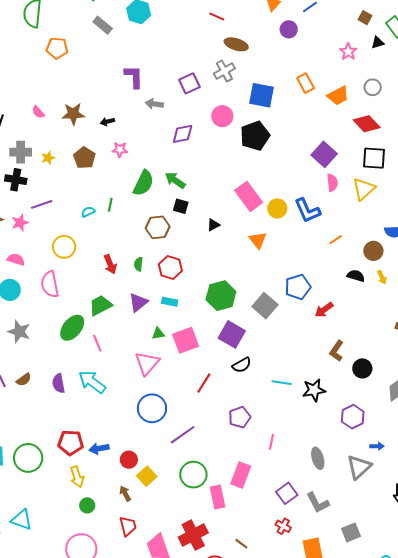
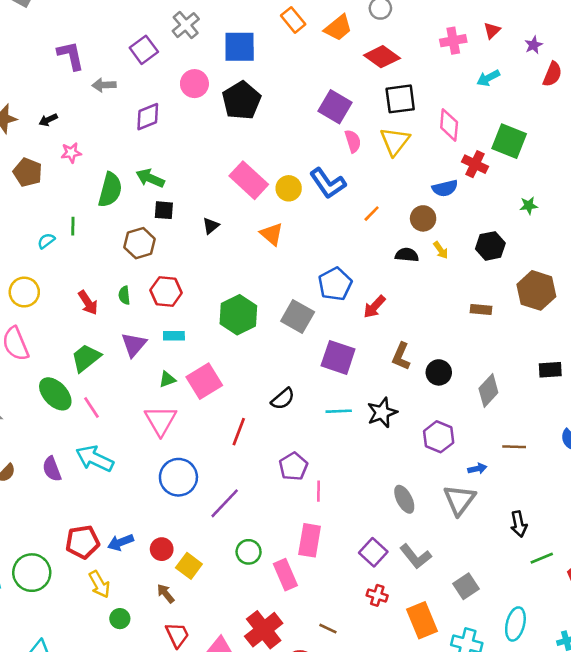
green ellipse: (72, 328) -> (55, 394), turned -72
purple square: (232, 334) -> (338, 357), moved
pink line: (272, 442) -> (318, 491), moved
green circle: (193, 475) -> (249, 552), size x0.7

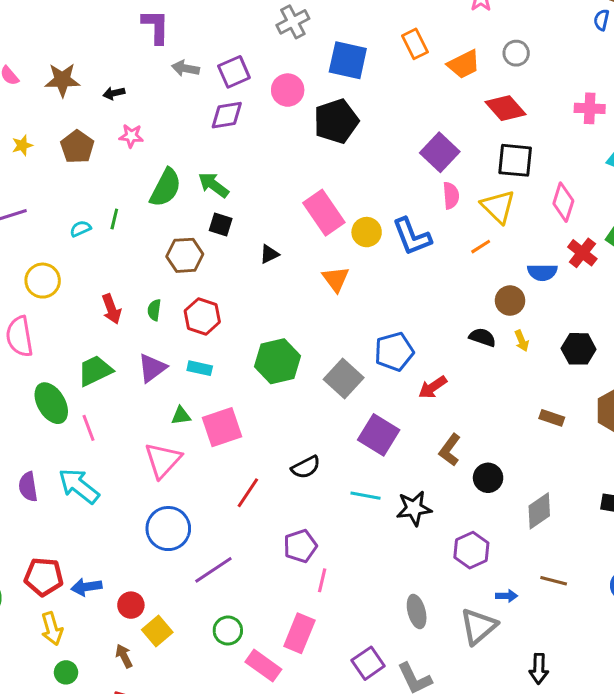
purple square: (144, 50) -> (234, 72), moved
yellow triangle: (395, 141) -> (498, 207), turned -36
orange line: (372, 214) -> (481, 247), moved
pink rectangle: (285, 575) -> (263, 666), turned -44

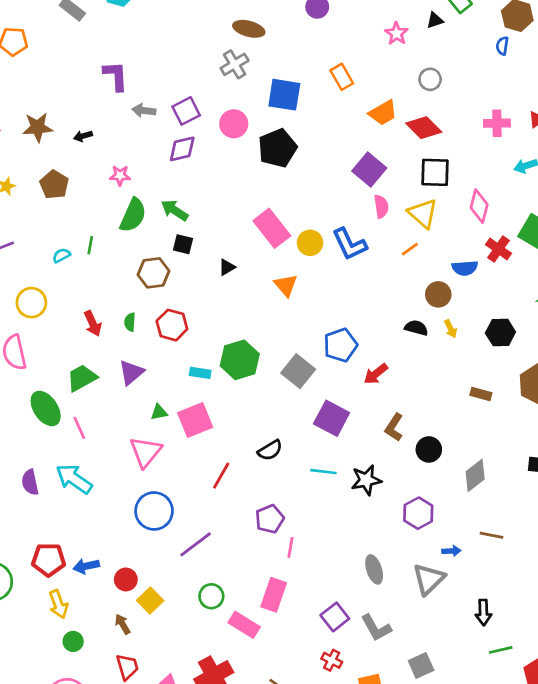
orange trapezoid: (464, 64) -> (383, 113), moved
pink star: (131, 136) -> (120, 176), moved
cyan rectangle: (200, 368) -> (200, 373), moved

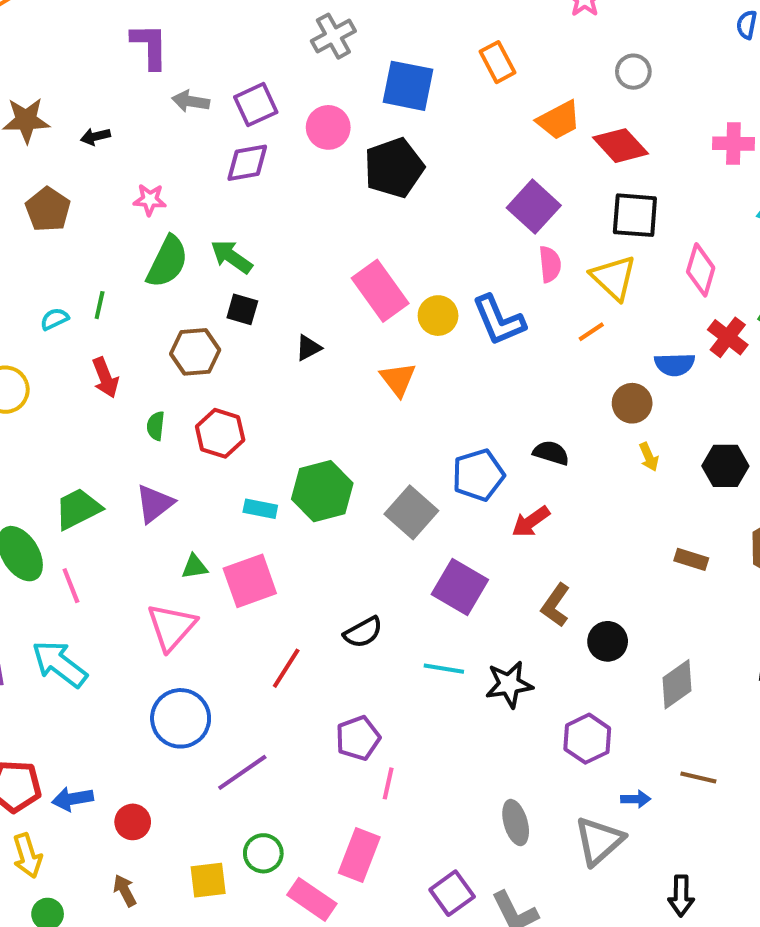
red arrow: (93, 323) -> (105, 378), moved
black semicircle: (416, 328) -> (551, 453), moved
yellow square: (150, 600) -> (208, 880), moved, turned 35

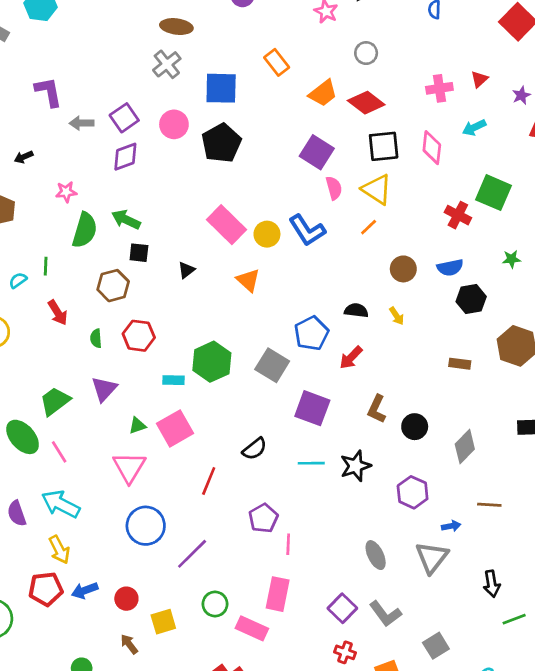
pink diamond: (701, 270) -> (432, 148), moved
blue semicircle: (675, 364) -> (450, 268), moved
yellow arrow: (649, 457) -> (397, 316), moved
yellow arrow: (27, 856) -> (59, 550), moved
yellow square: (208, 880) -> (163, 622), moved

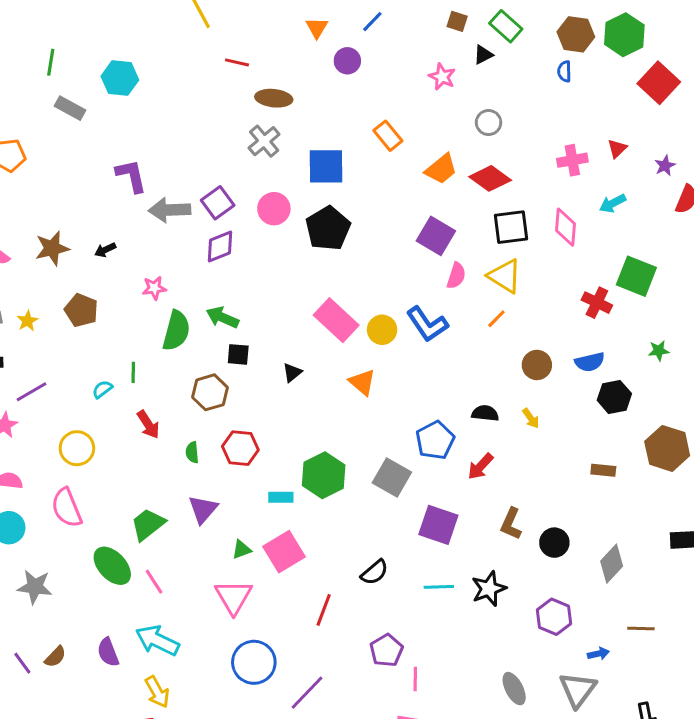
gray arrow: (82, 123) -> (170, 210), size x1.5
pink semicircle: (334, 188) -> (456, 276), turned 35

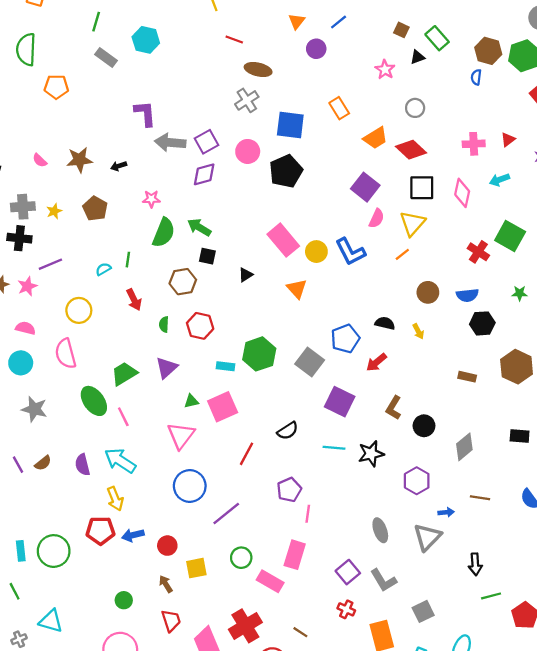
yellow triangle: (505, 276) -> (412, 223), turned 32

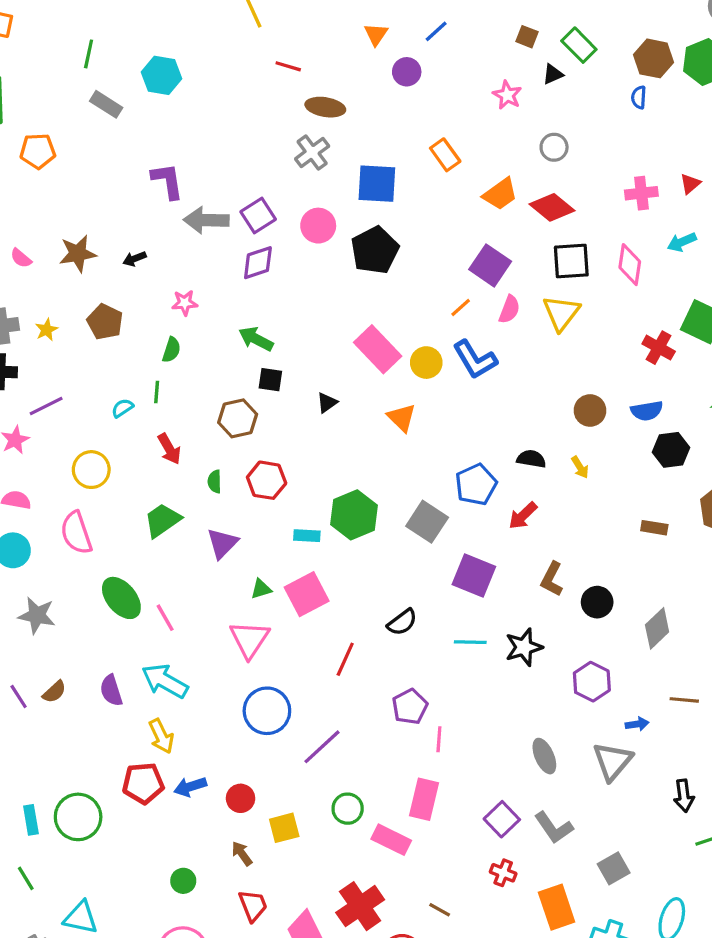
green semicircle: (164, 233) -> (171, 350), moved, size x0.6
orange line: (402, 254) -> (461, 308), moved
green trapezoid: (124, 374) -> (162, 520), moved

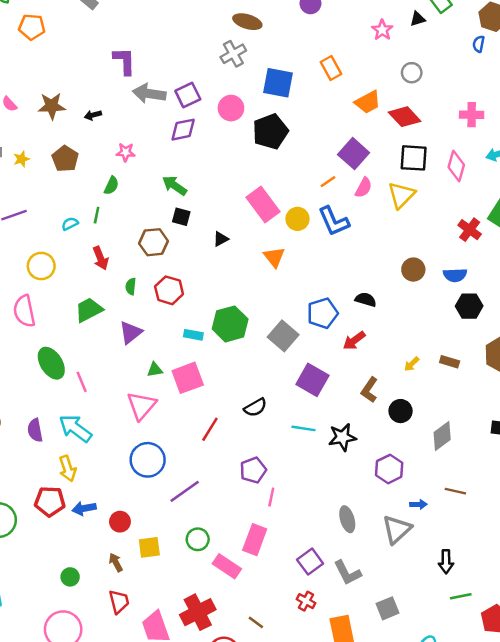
yellow arrow: (580, 467) -> (412, 364), moved, turned 70

